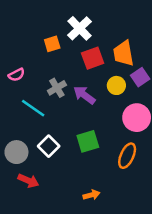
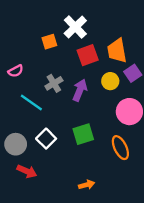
purple arrow: (84, 95) -> (80, 90), turned 75
orange ellipse: (127, 156) -> (120, 148), turned -50

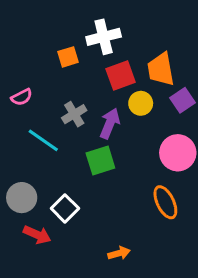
white cross: (75, 27) -> (104, 37), turned 30
yellow circle: (110, 81) -> (141, 103), moved
green square: (83, 134) -> (100, 161), moved
white square: (46, 139) -> (65, 208), moved

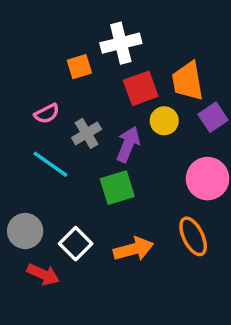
pink semicircle: (22, 97) -> (47, 114), moved
orange arrow: (119, 253) -> (133, 249), moved, size x1.5

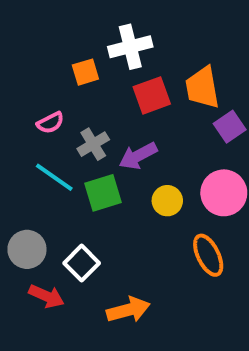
yellow circle: (164, 121) -> (167, 201), moved
purple arrow: (128, 144) -> (138, 156), turned -140
green square: (117, 188) -> (103, 193), moved
orange arrow: (133, 249) -> (128, 310), moved

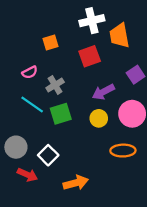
white cross: (130, 47) -> (92, 21), moved
orange trapezoid: (202, 88) -> (119, 36), moved
purple arrow: (138, 156) -> (103, 92), moved
orange ellipse: (208, 255) -> (123, 151), turned -65

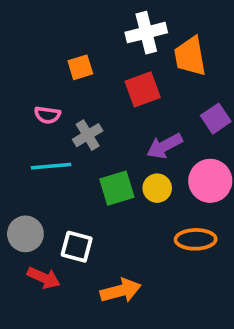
pink semicircle: (30, 72) -> (47, 115), turned 35
cyan line: (32, 105) -> (51, 166), turned -40
green square: (61, 114) -> (117, 188), moved
white square: (48, 155) -> (77, 247), turned -30

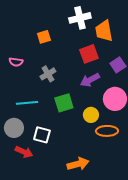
red square: (143, 89) -> (89, 54), moved
pink semicircle: (47, 115) -> (16, 62), moved
cyan line: (51, 166) -> (27, 103), moved
yellow circle: (157, 188) -> (91, 115), moved
orange arrow: (121, 291) -> (78, 164), moved

